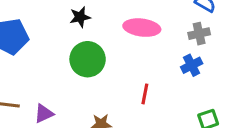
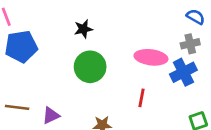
pink ellipse: (142, 28) -> (151, 57), moved
blue cross: (192, 65) -> (183, 72), size x1.4

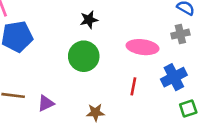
black star: (83, 29) -> (89, 20), moved
blue cross: (183, 72) -> (174, 77), moved

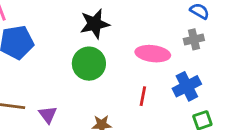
black star: (89, 20) -> (95, 24), size x1.5
purple triangle: (46, 103) -> (48, 115), turned -42

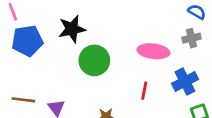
black star: (95, 24) -> (72, 29), moved

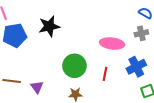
green circle: (94, 60) -> (74, 66), moved

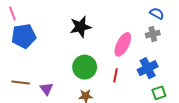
black star: (49, 26) -> (81, 27), moved
pink ellipse: (112, 43) -> (123, 44), turned -70

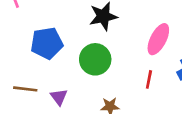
blue pentagon: (24, 36) -> (47, 43), moved
green circle: (85, 67) -> (95, 59), moved

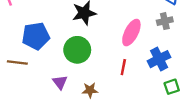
brown line: (25, 89) -> (17, 63), moved
purple triangle: (59, 97) -> (60, 82), moved

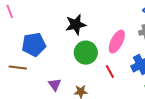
green circle: (77, 50) -> (86, 53), moved
red line: (123, 67) -> (110, 72), turned -40

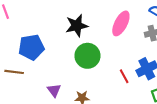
pink ellipse: (117, 42) -> (121, 23), moved
red line: (110, 72) -> (124, 76), moved

